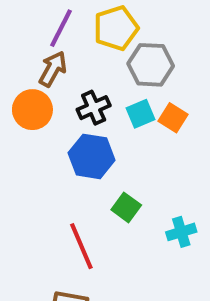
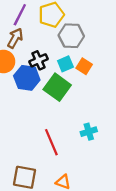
blue hexagon: (92, 156) -> (27, 78), moved
green square: (126, 207) -> (57, 87), moved, size x1.6
red line: (81, 246) -> (51, 142), moved

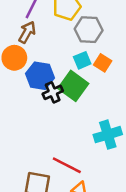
black cross: (39, 60) -> (53, 92), moved
cyan cross: (89, 132) -> (108, 135), size x1.5
red line: (51, 142) -> (67, 165), moved, turned -40

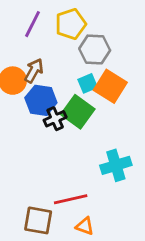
brown arrow: (27, 32) -> (34, 71), moved
orange square: (103, 63) -> (110, 86), size x1.6
red line: (67, 165) -> (71, 199), turned -40

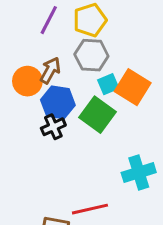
gray hexagon: (95, 49) -> (91, 55), moved
black cross: (55, 119) -> (53, 127), moved

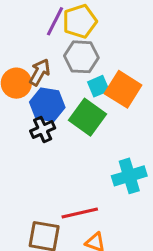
purple line: (49, 20) -> (55, 21), moved

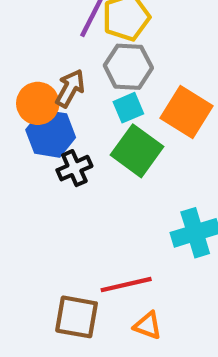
cyan square: (98, 86) -> (128, 108), moved
blue hexagon: (47, 105) -> (51, 134), moved

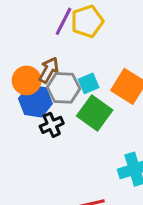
gray hexagon: (128, 67) -> (64, 88), moved

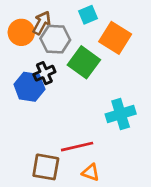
cyan square: (89, 83) -> (88, 15), moved
blue hexagon: (35, 101) -> (29, 87), moved

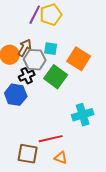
cyan square: (88, 15) -> (51, 49), moved, turned 32
black cross: (44, 73) -> (27, 76), moved

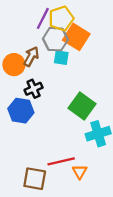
orange square: (79, 59) -> (76, 37), moved
gray hexagon: (35, 60) -> (55, 39), moved
green square: (56, 77) -> (82, 106), moved
orange triangle: (61, 158) -> (80, 172), moved, turned 40

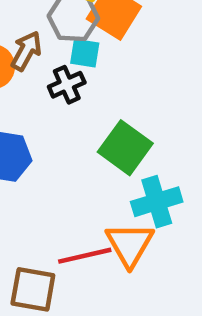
black cross: (34, 89) -> (67, 85), moved
orange triangle: (80, 172) -> (130, 244), moved, size x1.6

